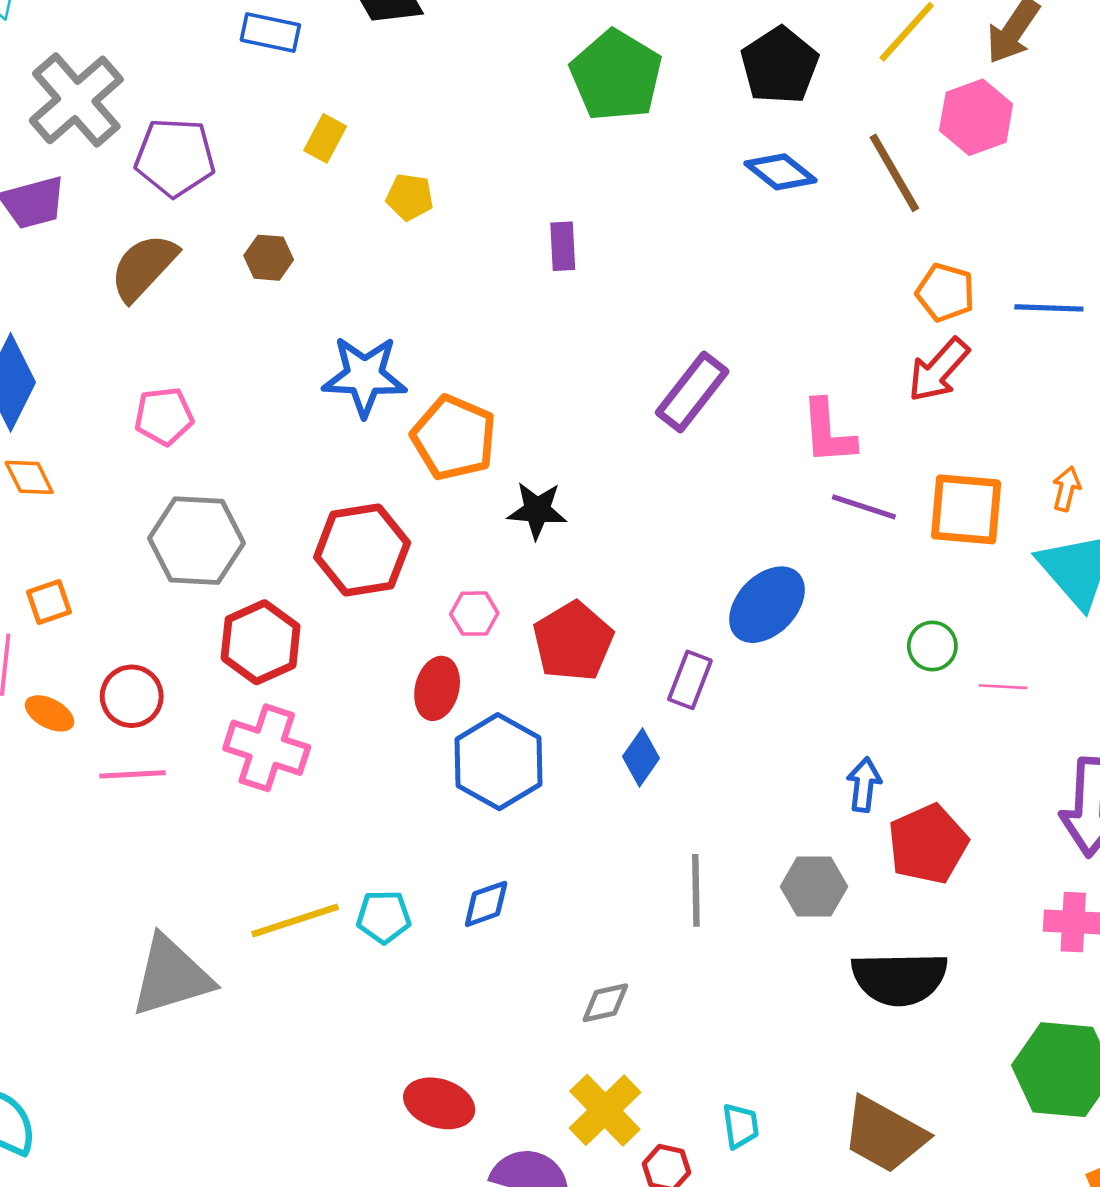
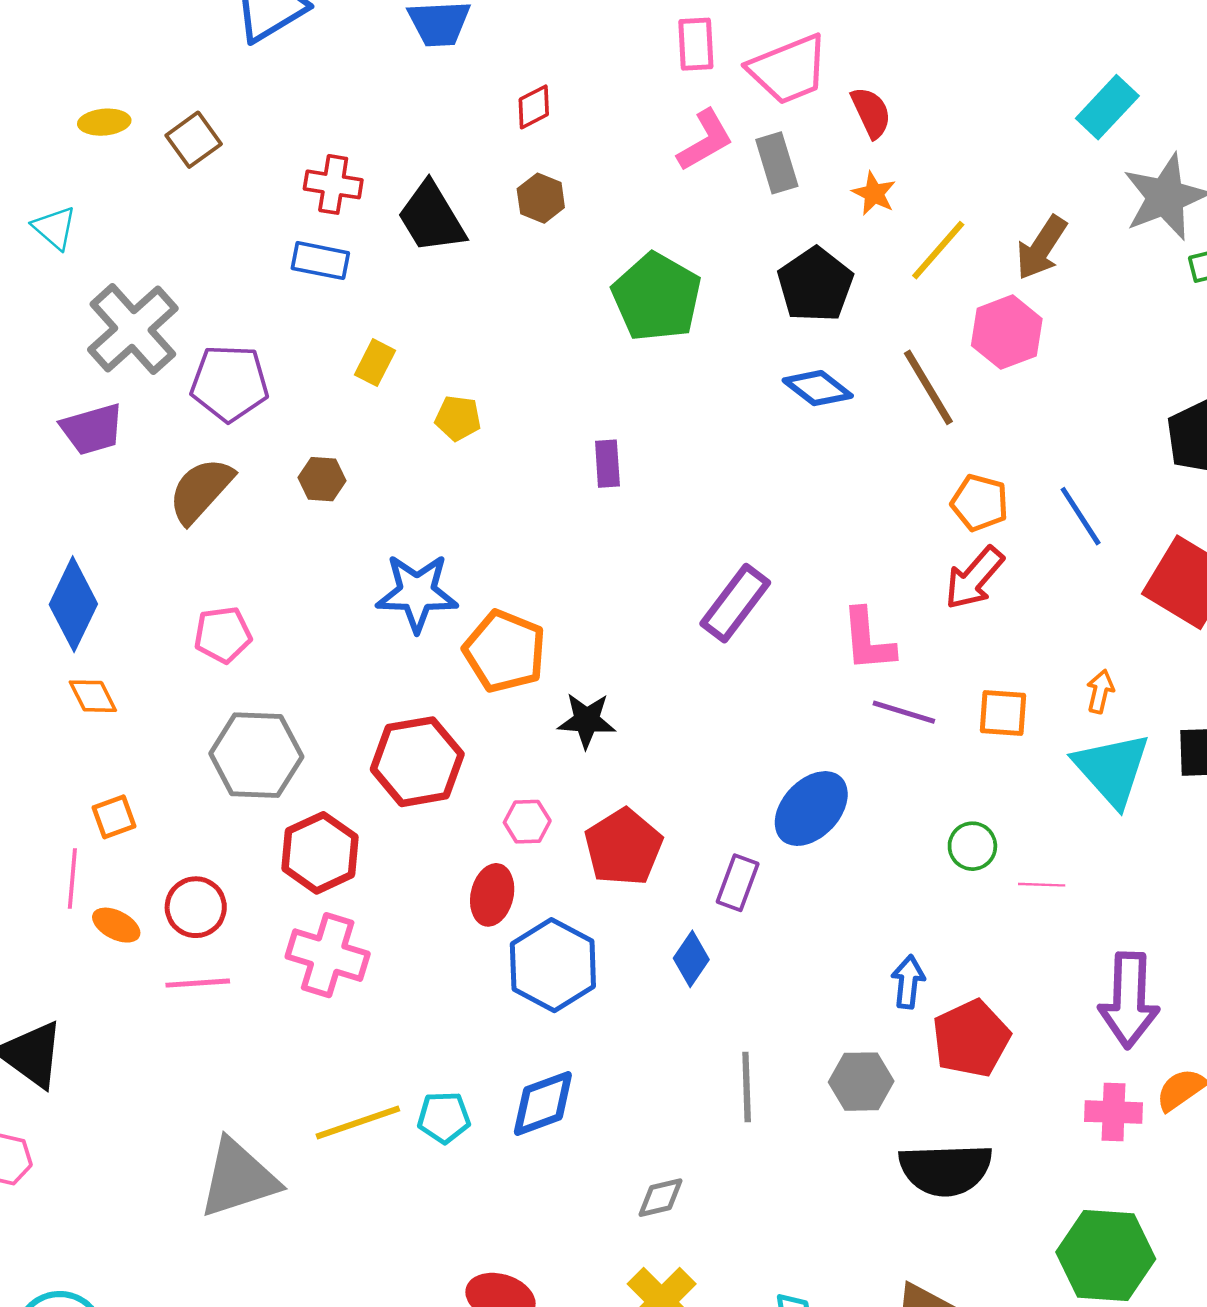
blue line: (1049, 308) -> (1081, 516), turned 56
orange square: (966, 509) -> (1003, 713), size x0.7
blue diamond: (486, 904) -> (543, 1103), size x1.4

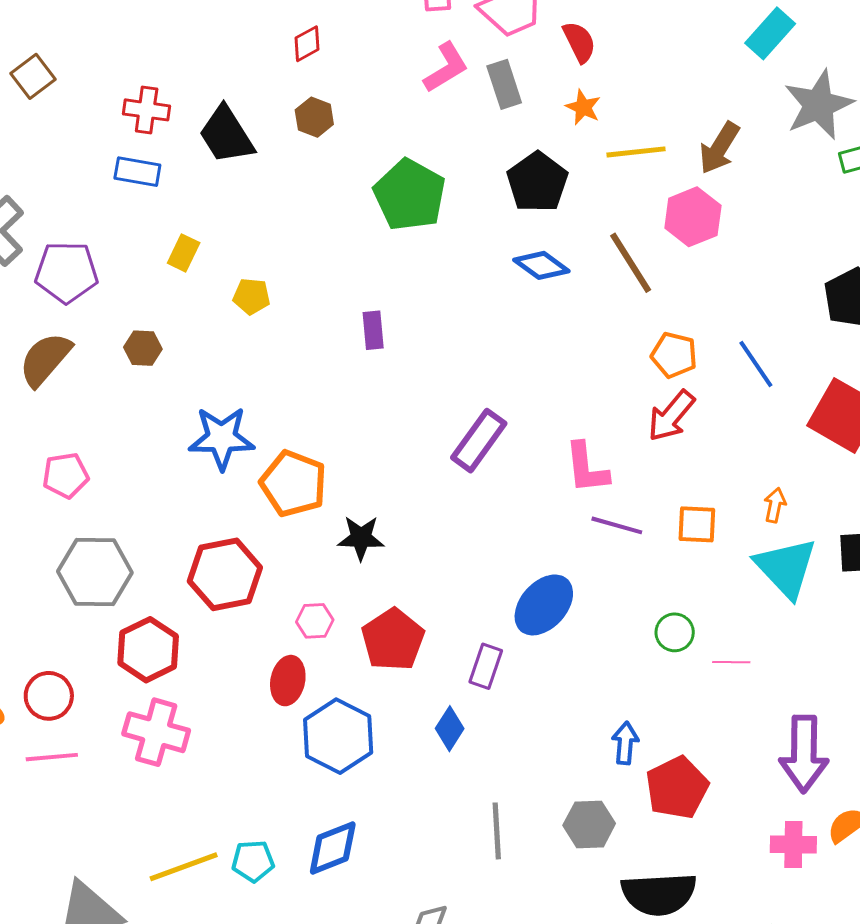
yellow line: (938, 250) -> (636, 152), turned 44

